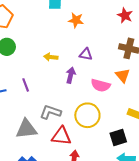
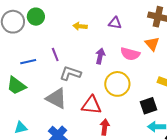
purple arrow: (71, 75) -> (100, 56), moved
gray L-shape: (50, 112) -> (70, 73), moved
gray triangle: (26, 129) -> (56, 98), turned 35

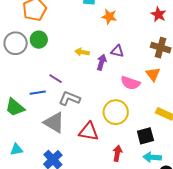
purple line: (55, 54) -> (56, 79), turned -40
purple arrow: (100, 56) -> (102, 62), moved
blue line: (28, 62) -> (38, 93), moved
red arrow: (105, 127) -> (117, 153), moved

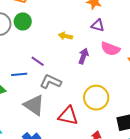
purple triangle: (117, 51) -> (98, 25), moved
purple arrow: (102, 62) -> (83, 56), moved
pink semicircle: (130, 83) -> (110, 49), moved

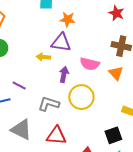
purple triangle: (98, 25) -> (61, 43), moved, size x1.5
gray L-shape: (51, 82) -> (49, 104), moved
yellow circle: (96, 98) -> (81, 97), moved

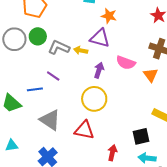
yellow circle: (81, 97) -> (94, 99), moved
gray L-shape: (49, 104) -> (59, 47), moved

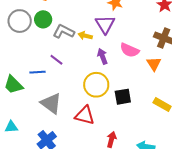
purple triangle: (100, 38) -> (105, 24), turned 40
purple arrow: (99, 70) -> (102, 56), turned -42
black square: (141, 136) -> (123, 97), moved

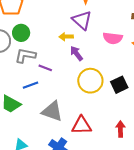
gray L-shape: (64, 31) -> (25, 56), moved
purple arrow: (102, 56) -> (76, 53), moved
red triangle: (85, 115) -> (82, 125), moved

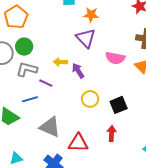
yellow arrow: (66, 37) -> (60, 62), moved
yellow circle: (90, 81) -> (90, 99), size x0.7
red arrow: (120, 129) -> (112, 133), moved

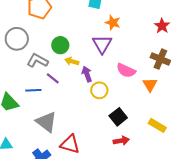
green circle: (24, 47) -> (60, 45), moved
yellow circle: (90, 99) -> (99, 90), moved
black square: (119, 105) -> (118, 117), turned -30
red arrow: (112, 133) -> (121, 141), moved, turned 63

